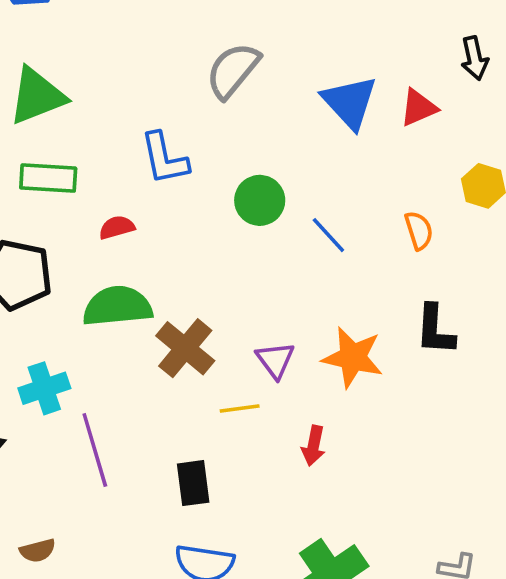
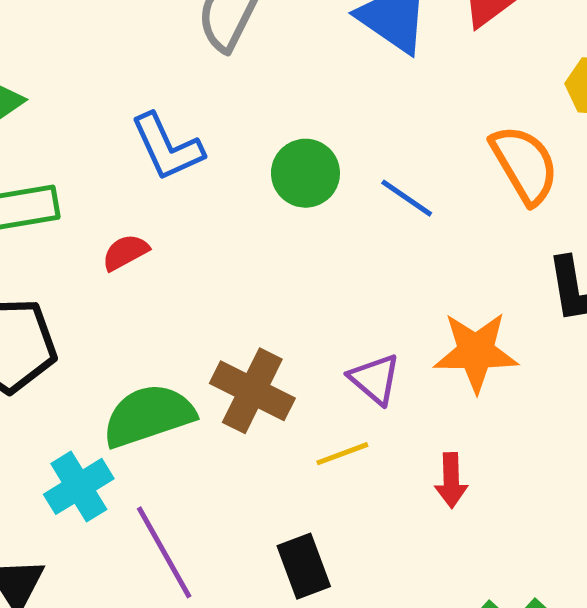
orange semicircle: (419, 230) -> (524, 164), size x1.6
green semicircle: (117, 306) -> (149, 416), moved

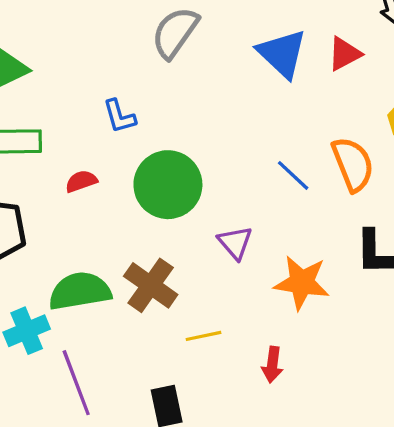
blue L-shape: (167, 147) -> (119, 116), size x0.7
green circle: (305, 173) -> (168, 185), moved, size x1.5
blue line: (407, 198) -> (293, 175), moved
purple triangle: (375, 379) -> (235, 243), moved

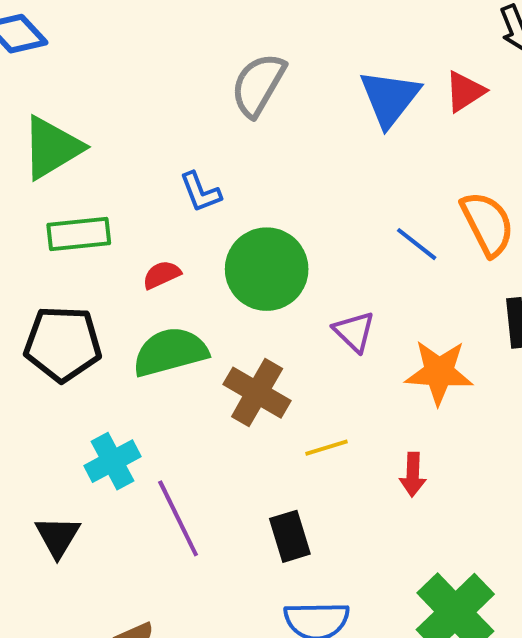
blue triangle: (282, 53) -> (390, 98), turned 30
green semicircle: (80, 291) -> (170, 352), moved

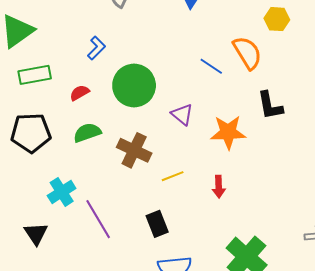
blue L-shape: (200, 192) -> (96, 48), turned -110
green semicircle: (170, 352) -> (87, 133), size x0.7

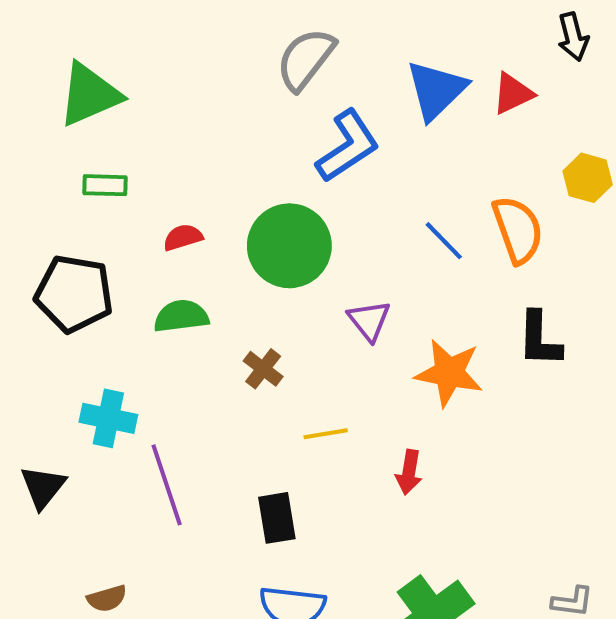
blue L-shape: (96, 48) -> (348, 146), moved, size x1.6
green rectangle: (35, 75) -> (105, 185), size x0.7
brown cross: (134, 150) -> (263, 369), size x0.6
cyan cross: (62, 192) -> (108, 418), turned 32

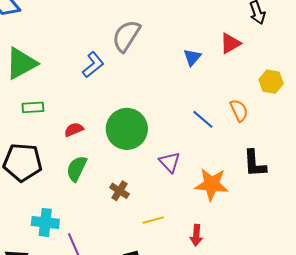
blue triangle: (436, 90) -> (192, 57), moved, size x0.6
blue L-shape: (348, 146) -> (93, 65), moved, size x0.7
orange semicircle: (518, 230) -> (239, 110), size x0.7
green semicircle: (181, 316) -> (77, 169), turned -52

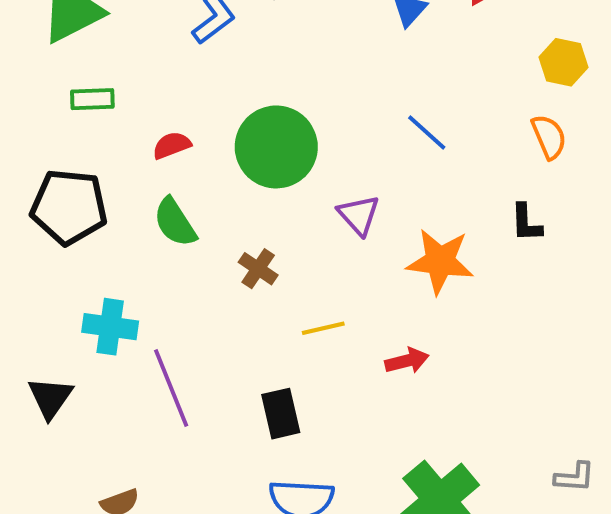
orange semicircle: (239, 110) -> (549, 137), moved
black L-shape: (255, 164) -> (526, 223), size x0.7
green semicircle: (77, 169) -> (175, 222), turned -60
red arrow: (196, 235) -> (407, 361), turned -110

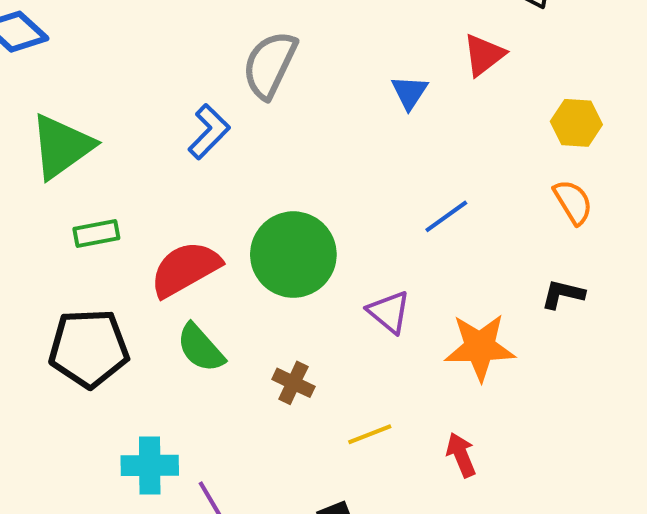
blue line: (427, 132) -> (446, 216), turned -69
red semicircle: (172, 145) -> (185, 269), size x1.8
black L-shape: (526, 223) -> (563, 294), turned 114
red arrow: (407, 361) -> (461, 455), turned -90

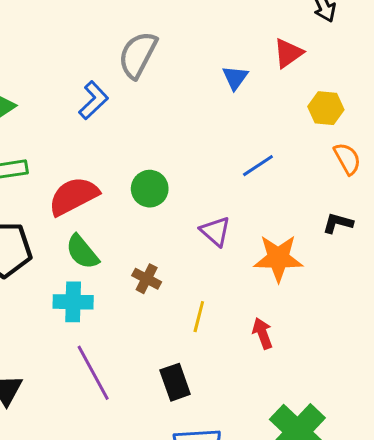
yellow hexagon: (576, 123) -> (326, 108), moved
green circle: (293, 255) -> (150, 189), size x0.6
yellow line: (370, 434) -> (199, 317), turned -56
cyan cross: (150, 465) -> (73, 302), moved

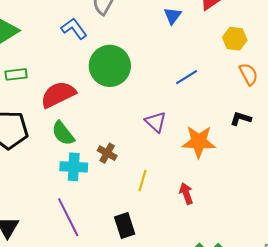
blue L-shape: (93, 100) -> (74, 29), turned -84
green circle: (150, 189) -> (110, 66), moved, size x1.6
cyan cross: (73, 302) -> (74, 167), moved

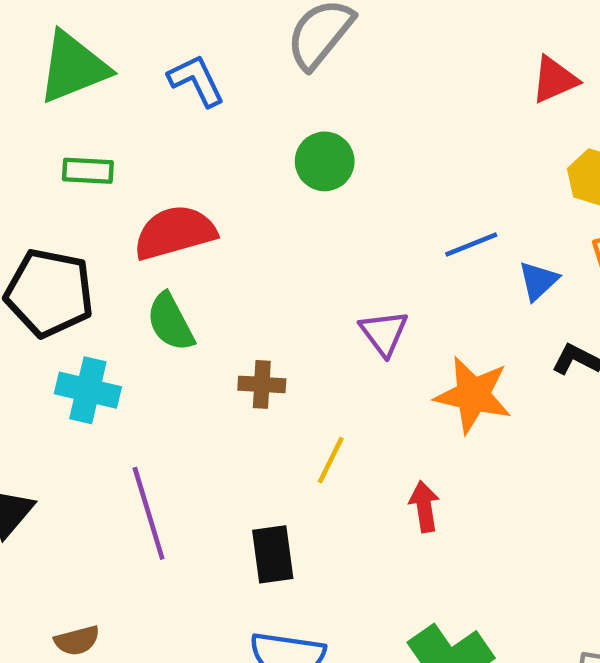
blue triangle: (173, 16) -> (538, 281), moved
blue L-shape: (74, 29) -> (196, 80), moved
green circle: (110, 66) -> (325, 161), moved, size x0.6
brown cross: (107, 153) -> (262, 384), turned -36
cyan cross: (74, 167) -> (88, 390), moved

